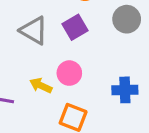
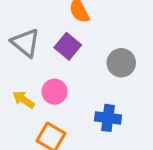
gray circle: (127, 19) -> (121, 63), moved
purple square: (75, 27) -> (68, 46), turned -30

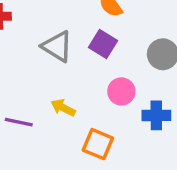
pink circle: (55, 92) -> (121, 91), moved

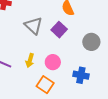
pink circle: (121, 91) -> (53, 62), moved
yellow arrow: (63, 108) -> (30, 60), turned -112

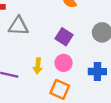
gray triangle: (33, 26) -> (18, 26), moved, turned -30
purple square: (59, 30) -> (64, 37), moved

